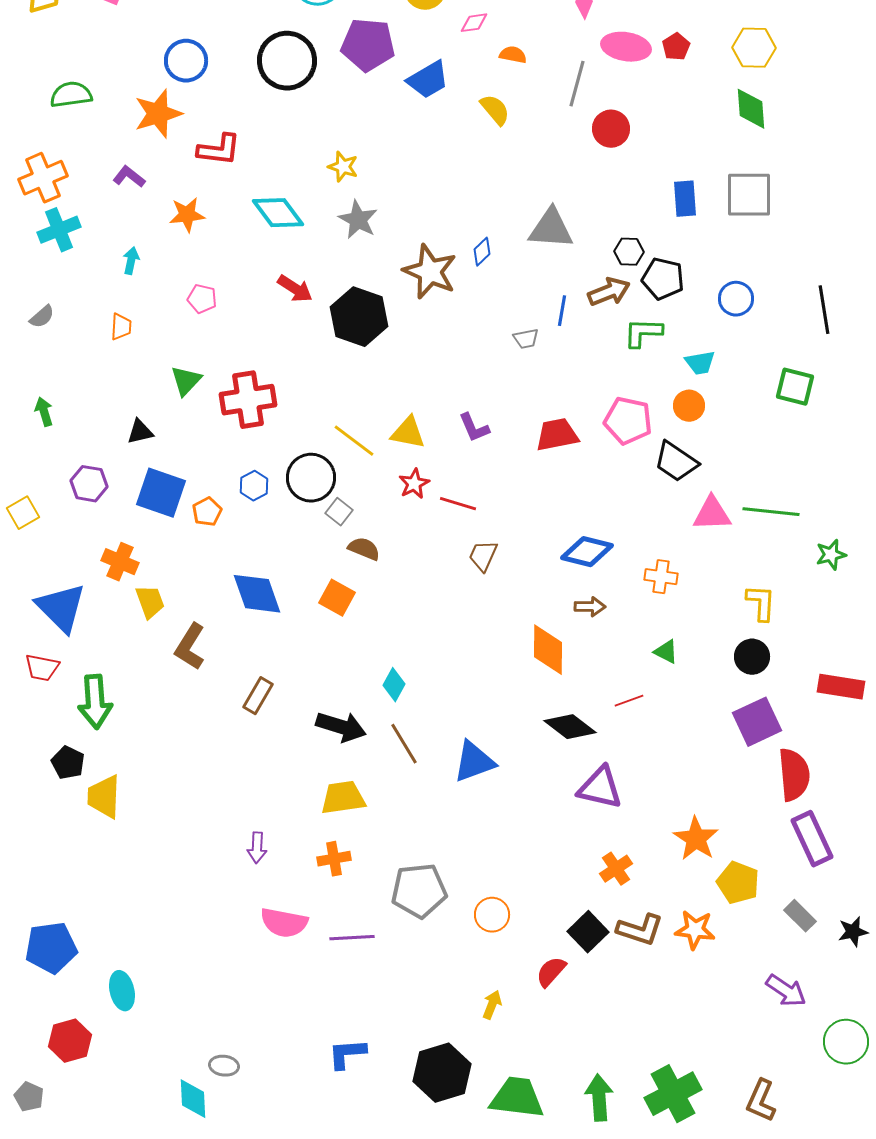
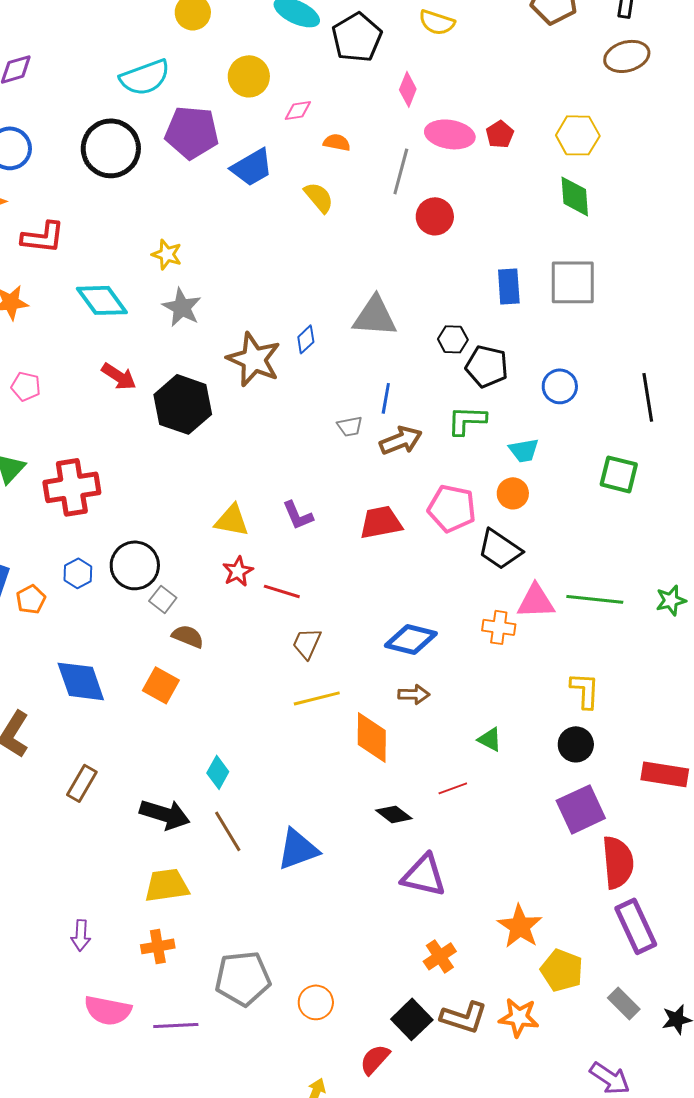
brown arrow: (609, 292) -> (401, 440), moved
yellow line: (354, 441) -> (317, 698), moved, turned -51
green star: (831, 555) -> (671, 600), moved
orange cross: (661, 577) -> (499, 627), moved
black diamond: (570, 727) -> (394, 814), size x0.7

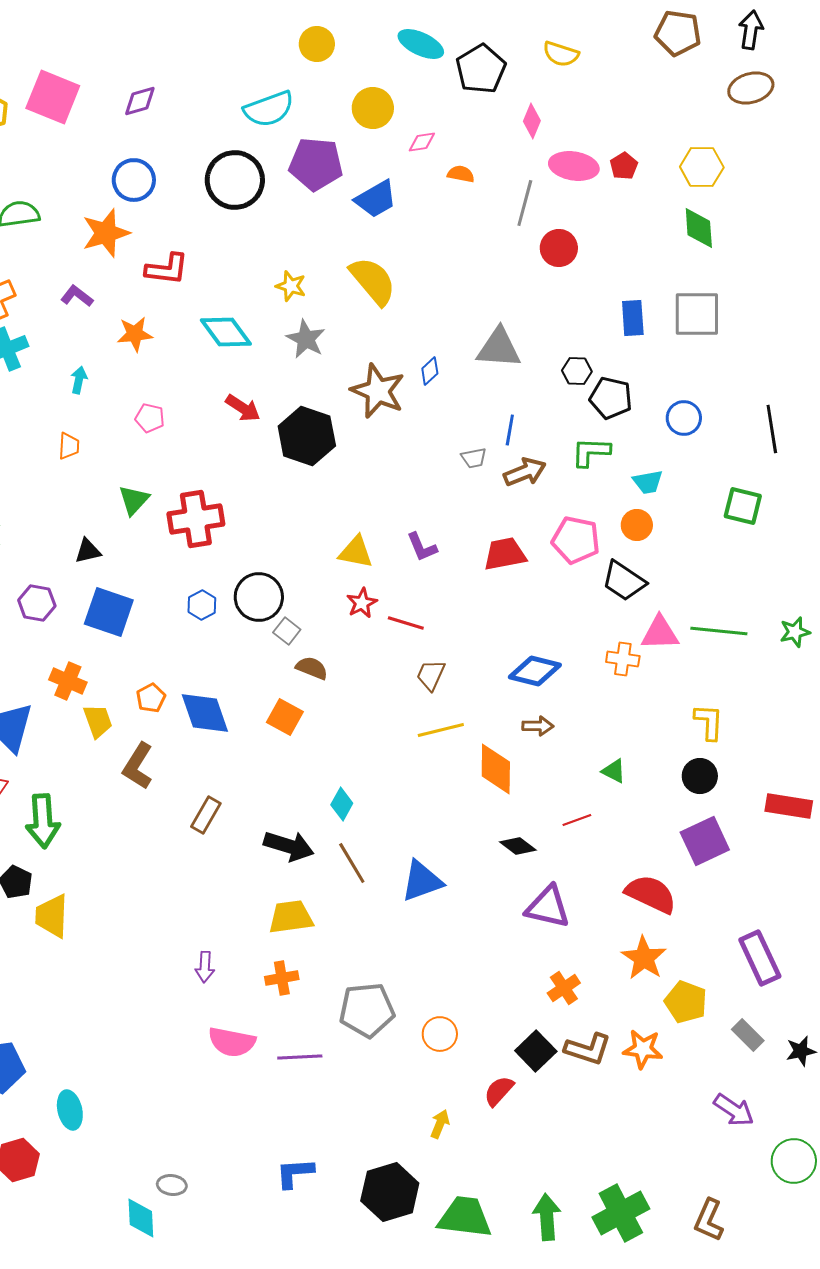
yellow semicircle: (319, 197) -> (373, 281), moved, size x1.6
orange pentagon: (31, 599) -> (151, 698), moved
red semicircle: (618, 862) -> (651, 894), moved, turned -60

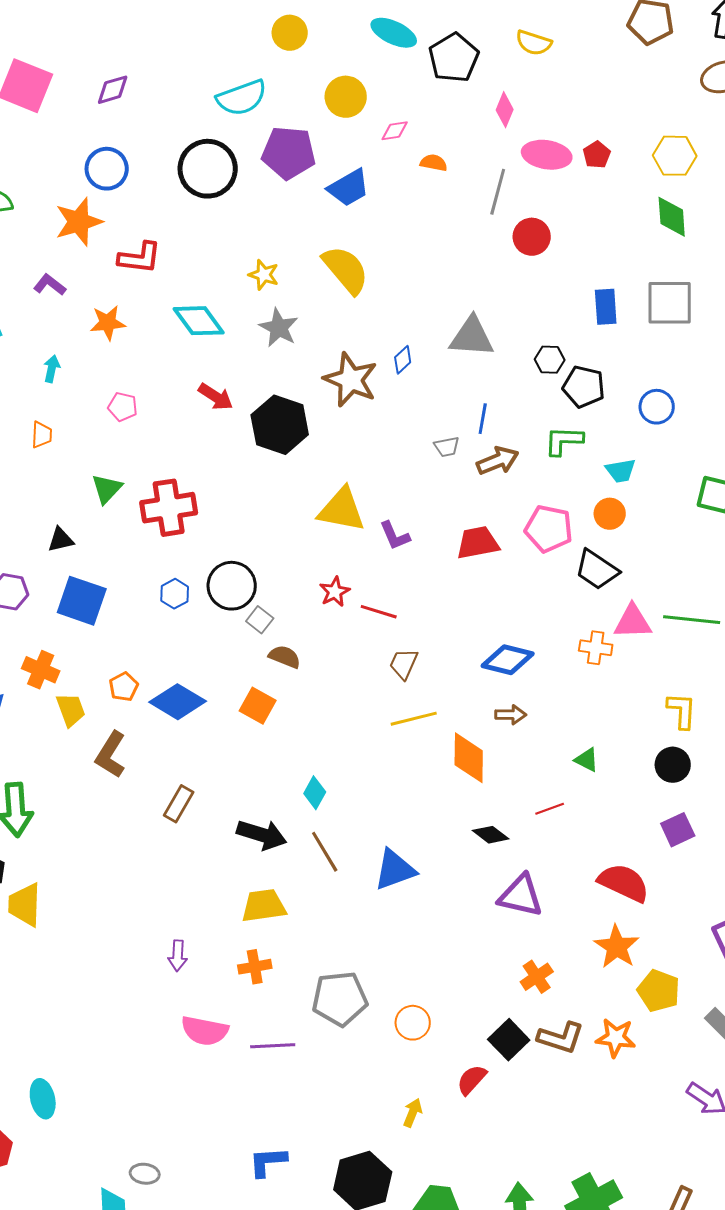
yellow triangle: (356, 552) -> (342, 510), moved, size x1.4
blue diamond: (205, 713) -> (178, 702), turned -40
purple square: (705, 841) -> (678, 830), size x0.7

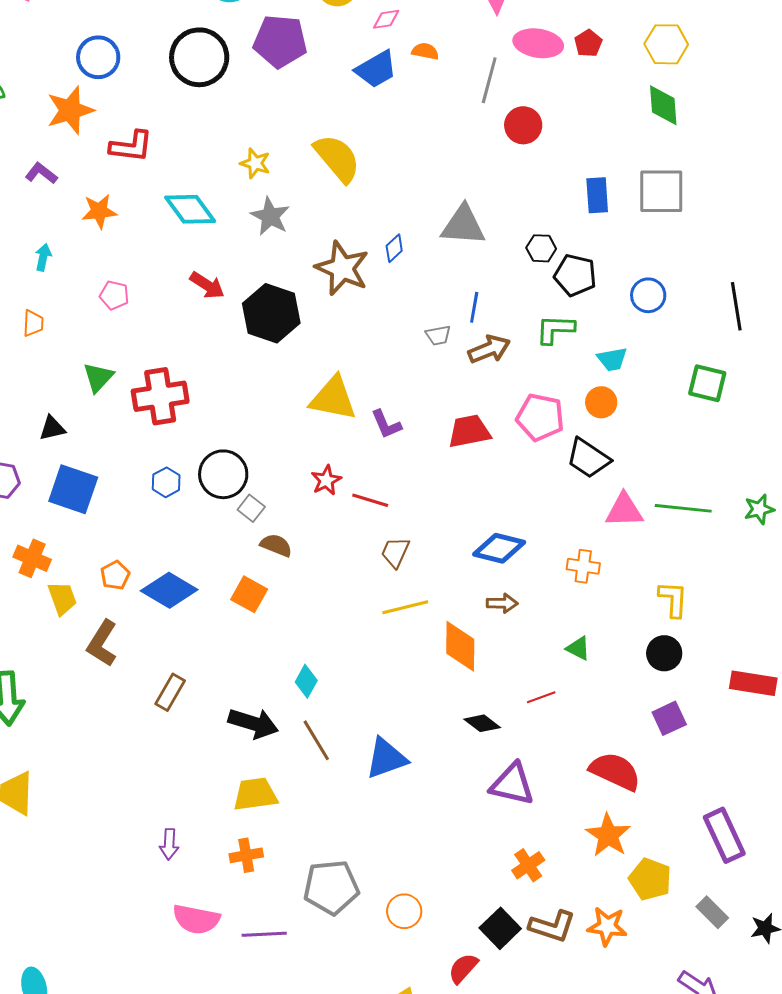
blue trapezoid: (349, 188) -> (376, 69), moved
orange cross: (596, 648) -> (583, 566), moved

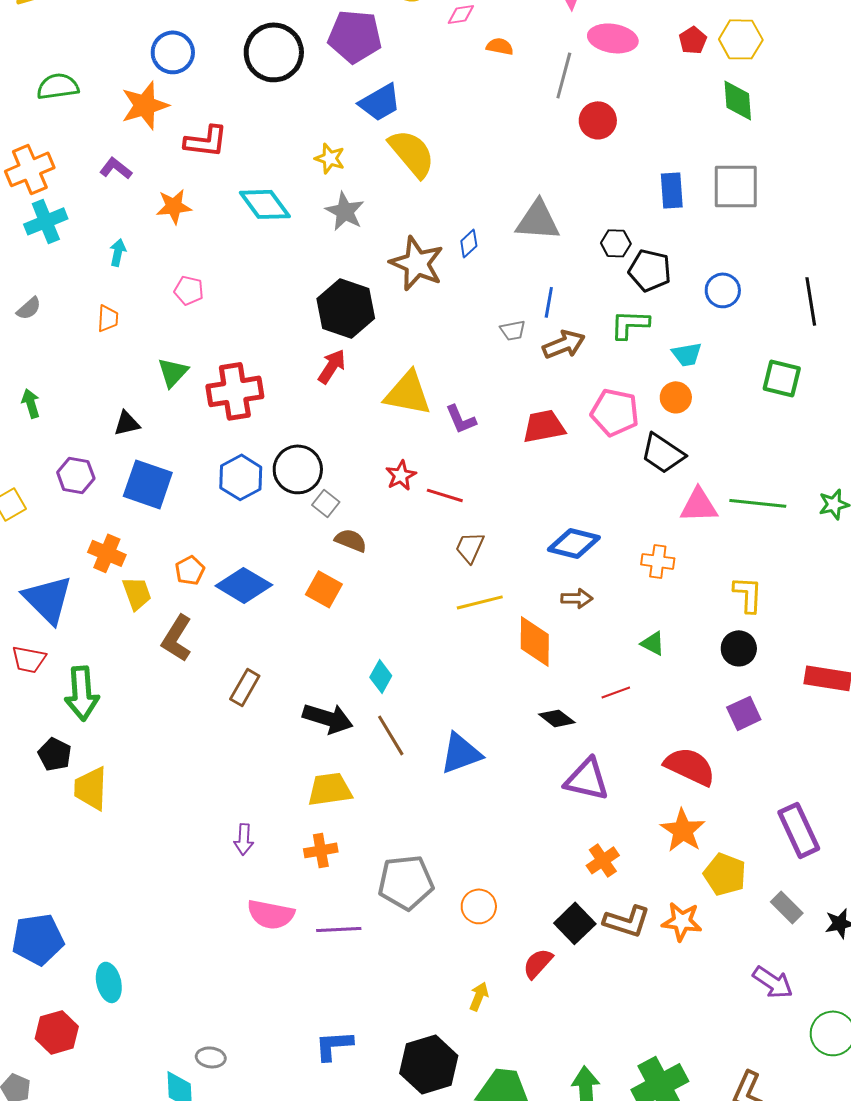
red pentagon: (588, 43) -> (693, 40), moved
blue trapezoid: (376, 69) -> (380, 102), moved
red arrow: (207, 285) -> (332, 366), moved, turned -90
blue hexagon: (166, 482) -> (241, 477), size x1.5

